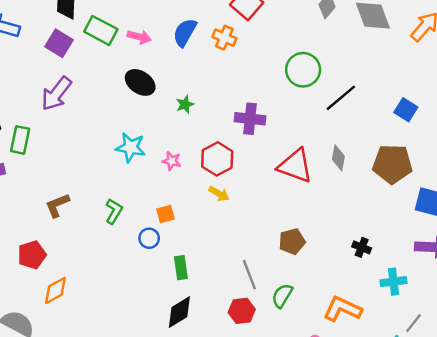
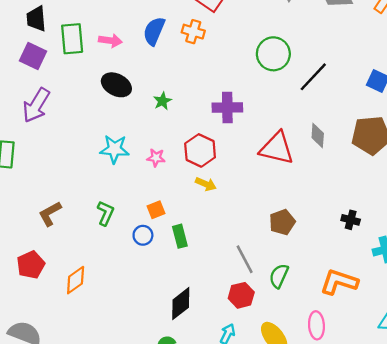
green rectangle: (101, 30) -> (72, 39), turned 64
green rectangle: (181, 268) -> (180, 236), moved
orange diamond: (55, 290) -> (76, 280), moved

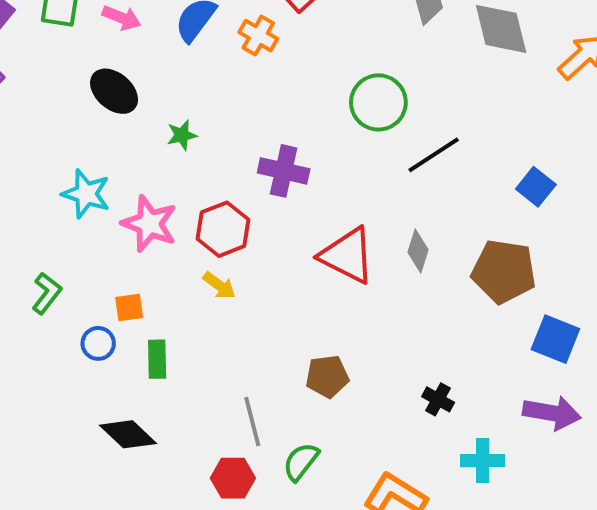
pink star: (156, 158) -> (149, 224), size x1.8
black diamond: (181, 304) -> (128, 434), moved, turned 68

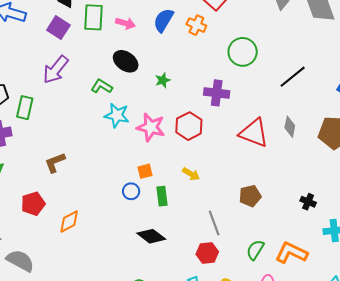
green circle: (378, 102) -> (243, 52), moved
yellow arrow: (219, 285) -> (191, 174), moved
green L-shape: (47, 293) -> (102, 86), moved, turned -90
green semicircle: (301, 462) -> (255, 250), moved

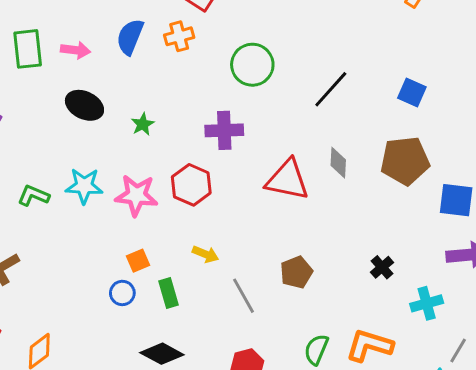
orange cross: (196, 25) -> (179, 36), turned -30
green L-shape: (102, 86) -> (34, 196), moved
black cross: (308, 202) -> (382, 267), turned 35
gray line: (214, 223) -> (244, 296), moved

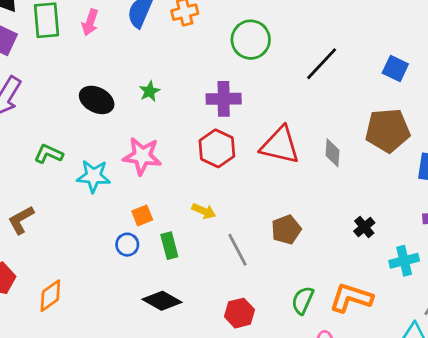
pink arrow: (76, 50) -> (90, 22), turned 100
black ellipse: (84, 105) -> (97, 100), moved
gray diamond: (338, 163) -> (333, 153), moved
red hexagon: (191, 185) -> (217, 148), moved
cyan star: (84, 186) -> (94, 176), moved

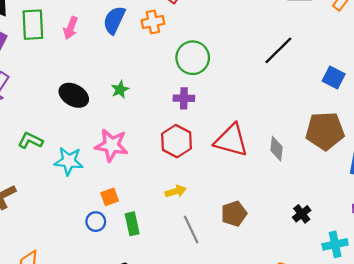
green circle: (251, 40) -> (193, 58), moved
black line: (322, 64) -> (278, 50), moved
purple cross: (224, 99) -> (184, 98), size x0.7
yellow arrow: (204, 211) -> (176, 191), moved, turned -42

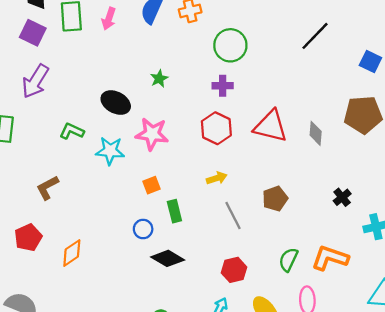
black ellipse: (74, 95) -> (116, 103), moved
blue circle: (96, 222) -> (143, 229), moved

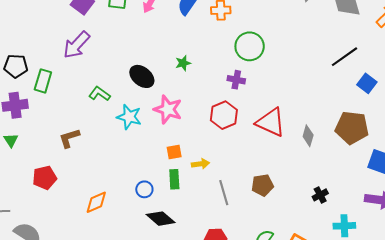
black line: (315, 36) -> (344, 57), moved
yellow arrow: (217, 178) -> (200, 164), moved
orange square: (152, 185) -> (174, 152), moved
orange diamond: (72, 253) -> (96, 202), moved

